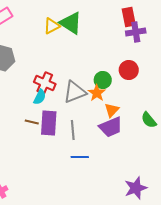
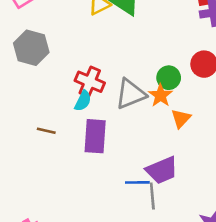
brown line: (32, 122) -> (46, 131), moved
purple trapezoid: (111, 127) -> (162, 170), moved
gray line: (73, 130) -> (152, 196), moved

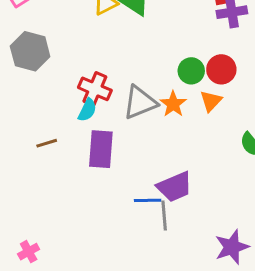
green circle: (169, 78) -> (191, 71), moved
orange triangle: (181, 118) -> (211, 101), moved
brown line: (46, 131) -> (47, 143), turned -30

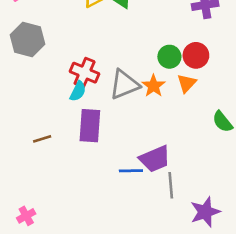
brown line: (47, 143) -> (42, 139), moved
gray line: (164, 215) -> (171, 185), moved

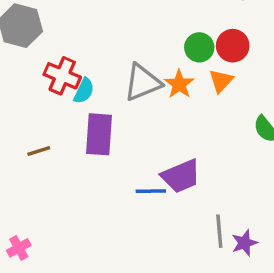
red cross: (85, 73) -> (62, 76), moved
gray line: (171, 185) -> (219, 231), moved
purple star: (205, 212) -> (244, 243), size x0.7

